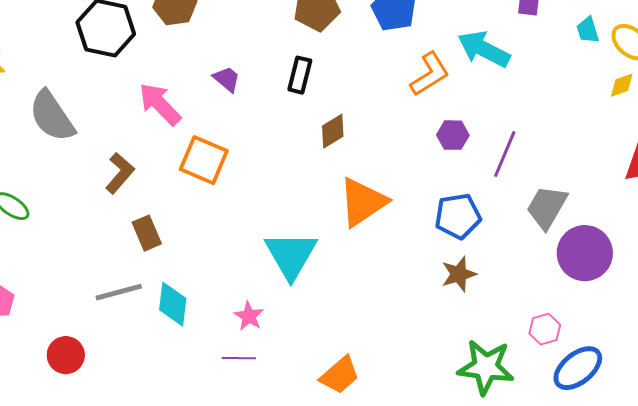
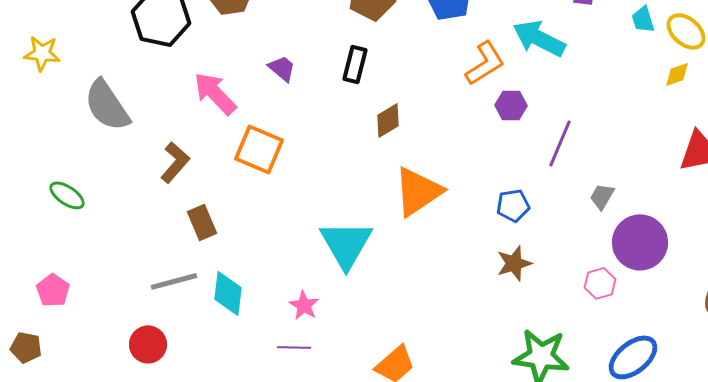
purple hexagon: (453, 135) -> (511, 105), moved
gray trapezoid: (547, 207) -> (602, 196), size x0.6
blue pentagon: (458, 216) -> (513, 205), size x0.7
pink hexagon: (545, 329) -> (600, 283), moved
red circle: (66, 355) -> (148, 344), moved

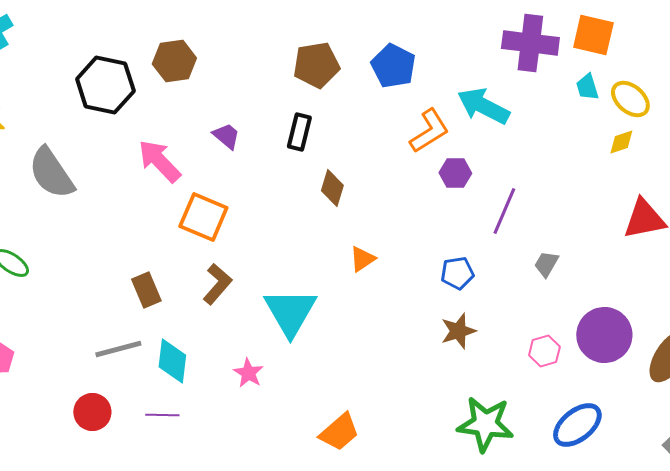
brown diamond: (388, 120) -> (332, 188), turned -42
brown L-shape: (175, 162) -> (217, 284), moved
orange triangle: (418, 191) -> (362, 259), size x0.5
purple circle: (640, 242) -> (604, 335), moved
purple line: (294, 347) -> (162, 415), moved

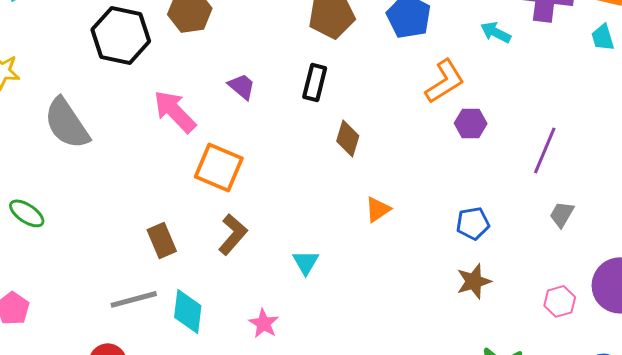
cyan arrow: (483, 106) -> (496, 32), moved, size x0.6
purple line: (504, 211) -> (545, 150), moved
cyan triangle: (290, 312) -> (306, 262), size x0.5

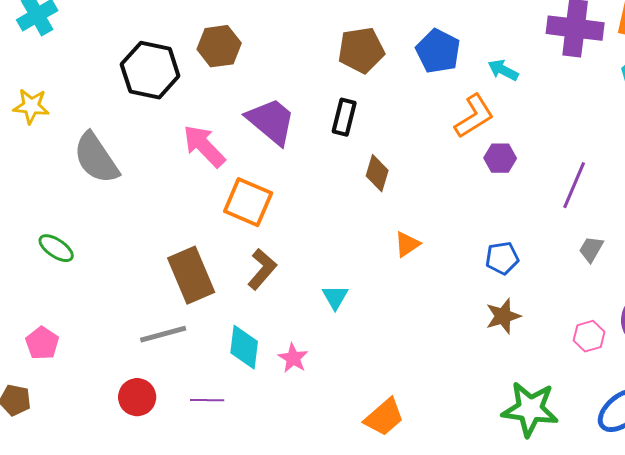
cyan arrow: (496, 32) -> (503, 70), moved
purple trapezoid: (242, 86) -> (271, 121), size x1.8
brown rectangle: (162, 240) -> (191, 275), size x1.6
cyan diamond: (188, 311) -> (244, 347), moved

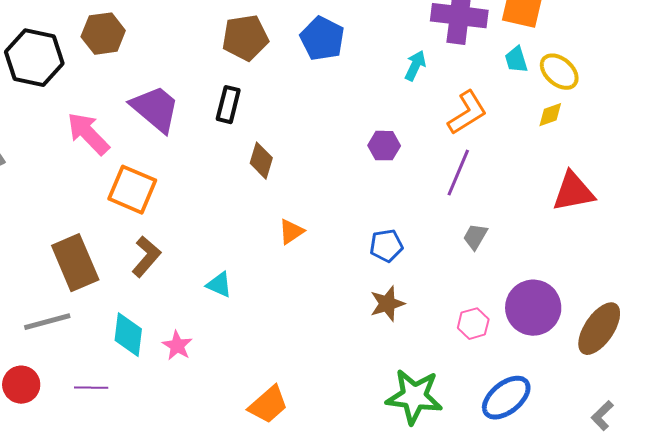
cyan arrow: (503, 70) -> (415, 66), moved, turned 88
orange L-shape: (474, 116) -> (467, 113), moved
cyan triangle: (335, 297) -> (219, 285), turned -36

